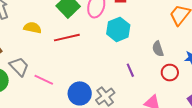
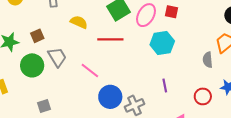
gray semicircle: (158, 49) -> (208, 60), moved
pink line: (44, 80) -> (90, 71), moved

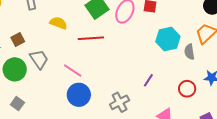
cyan hexagon: (162, 43) -> (168, 39), moved
purple line: (165, 85) -> (148, 80), turned 48
blue circle: (110, 97) -> (79, 95), moved
gray square: (44, 106) -> (17, 104), moved, turned -32

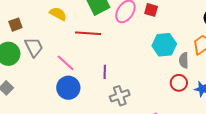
purple line: (148, 80) -> (105, 72), moved, turned -40
red circle: (187, 89) -> (179, 83), moved
gray cross: (120, 102) -> (120, 96), moved

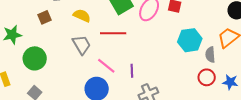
brown square: (15, 25) -> (44, 17), moved
gray trapezoid: (34, 47) -> (82, 45), moved
pink line: (66, 63) -> (106, 66), moved

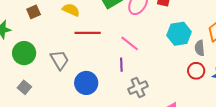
red line: (113, 33) -> (88, 33), moved
gray trapezoid: (82, 45) -> (60, 60), moved
pink line: (106, 66) -> (130, 43), moved

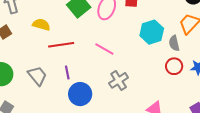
purple line: (121, 65) -> (67, 73), moved
blue circle: (86, 83) -> (80, 94), moved
gray cross: (138, 88) -> (119, 80), moved

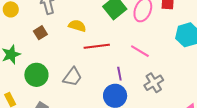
purple line: (67, 73) -> (119, 74), moved
gray trapezoid: (37, 76) -> (73, 77), turned 75

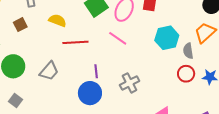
pink line: (140, 51) -> (118, 38), moved

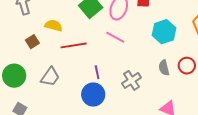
brown square: (20, 25) -> (32, 42), moved
gray semicircle: (188, 51) -> (164, 68), moved

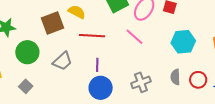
brown square: (32, 42) -> (53, 23), size x1.6
purple line: (97, 72) -> (97, 65), moved

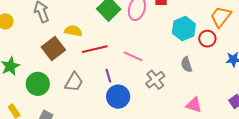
pink line: (134, 37) -> (133, 56), moved
red circle: (198, 80) -> (207, 39), moved

